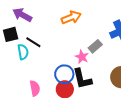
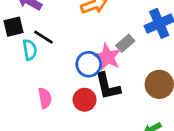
pink star: (82, 57) -> (107, 57), size x1.5
blue circle: (64, 74) -> (89, 64), moved

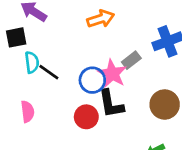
black line: (43, 37) -> (49, 72), moved
pink semicircle: (45, 98) -> (27, 112), moved

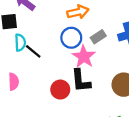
gray rectangle: (131, 60) -> (98, 37), moved
blue circle: (92, 80) -> (71, 38), moved

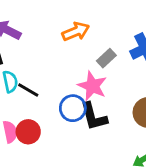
blue circle: (71, 38) -> (73, 108), moved
red circle: (60, 90) -> (28, 132), moved

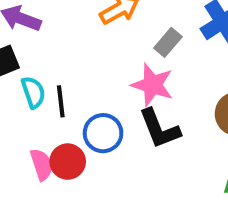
black line: (28, 90) -> (61, 101), turned 60
blue circle: (73, 108) -> (103, 133), moved

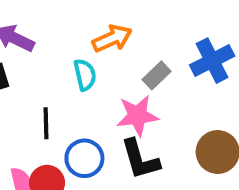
pink star: (152, 85) -> (137, 116), turned -30
cyan semicircle: (33, 92) -> (85, 75), moved

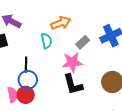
blue circle: (84, 158) -> (28, 80), moved

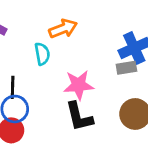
gray rectangle: (83, 42) -> (126, 68), moved, turned 32

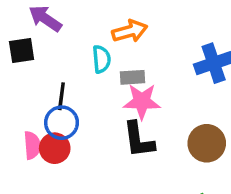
gray rectangle: (126, 68) -> (133, 77), moved

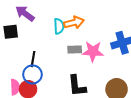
cyan semicircle: (101, 59) -> (59, 26), moved
pink star: (142, 101) -> (93, 51), moved

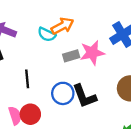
cyan semicircle: (59, 26) -> (47, 34), turned 133
blue circle: (32, 74) -> (63, 93), moved

